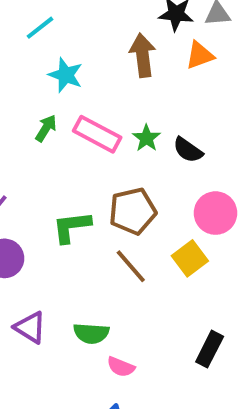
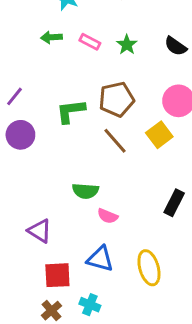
green arrow: (46, 128) -> (51, 37), turned -126
pink rectangle: (97, 134) -> (90, 42), size x0.6
black semicircle: (188, 150) -> (176, 46), moved
purple triangle: (30, 327) -> (40, 231), moved

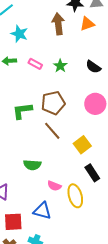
yellow square: (159, 135) -> (82, 145), moved
black rectangle: (174, 203) -> (92, 173), turned -60
pink semicircle: (108, 216) -> (54, 186), moved
yellow ellipse: (149, 268) -> (75, 196), moved

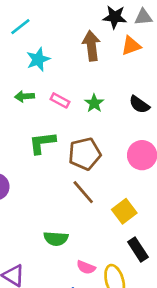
cyan star: (19, 34) -> (38, 59), turned 30
green L-shape: (22, 111) -> (42, 143), moved

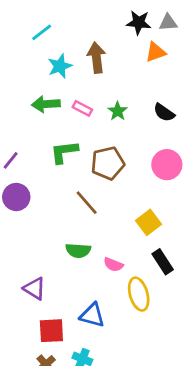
brown arrow: (91, 46) -> (96, 58), moved
green arrow: (24, 96) -> (46, 104), size x1.4
brown line: (83, 192) -> (87, 203), moved
pink semicircle: (86, 267) -> (113, 265), moved

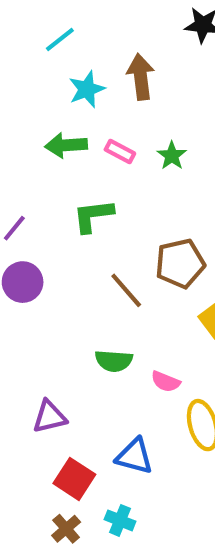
brown pentagon: (108, 163) -> (180, 263), moved
purple triangle: (35, 288) -> (50, 417), turned -45
red square: (51, 331) -> (74, 479), turned 36

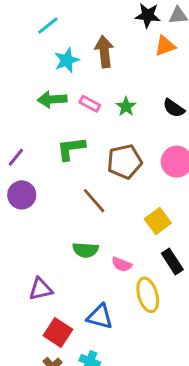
brown pentagon: (180, 263) -> (125, 162), moved

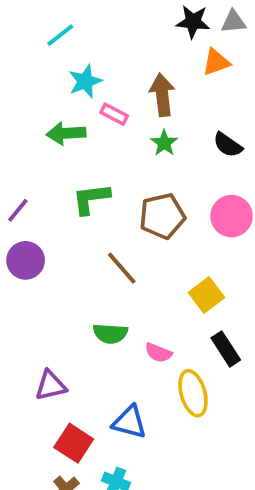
brown arrow: (104, 52) -> (162, 95), moved
pink rectangle: (90, 104) -> (114, 114), moved

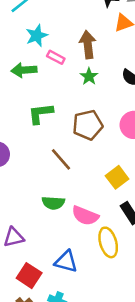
pink semicircle: (158, 353) -> (85, 216), size x1.5

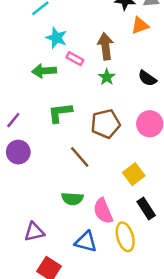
cyan star: (37, 36) -> (56, 38), turned -30
pink semicircle: (85, 216) -> (103, 211), turned 45
blue triangle: (66, 262) -> (86, 242), moved

